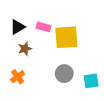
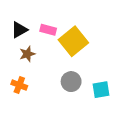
yellow square: (66, 37) -> (73, 41), turned -35
orange cross: (18, 77) -> (19, 85), turned -32

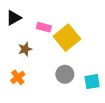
black triangle: (19, 30) -> (14, 18), moved
orange cross: (19, 85) -> (18, 77), turned 32

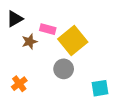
brown star: (25, 49) -> (29, 42), moved
gray circle: (65, 74) -> (64, 69), moved

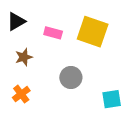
yellow square: (73, 40) -> (93, 32), moved, turned -32
brown star: (29, 42) -> (24, 57), moved

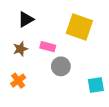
black triangle: (16, 21) -> (26, 19), moved
pink rectangle: (53, 33) -> (48, 47), moved

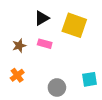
black triangle: (26, 19) -> (42, 18), moved
gray circle: (61, 66) -> (57, 88), moved

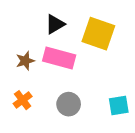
pink rectangle: (45, 44) -> (59, 58), size x1.6
gray circle: (57, 88) -> (69, 104), moved

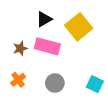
yellow square: (98, 34) -> (79, 27), turned 32
cyan square: (119, 105) -> (95, 84), turned 35

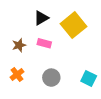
pink rectangle: (47, 46) -> (44, 43), size x0.6

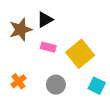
yellow square: (74, 25) -> (80, 54), moved
brown star: (19, 45) -> (21, 30), moved, size x1.5

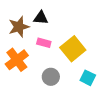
black triangle: (45, 20) -> (41, 18), turned 35
orange cross: (18, 81) -> (17, 60), moved, size x1.6

